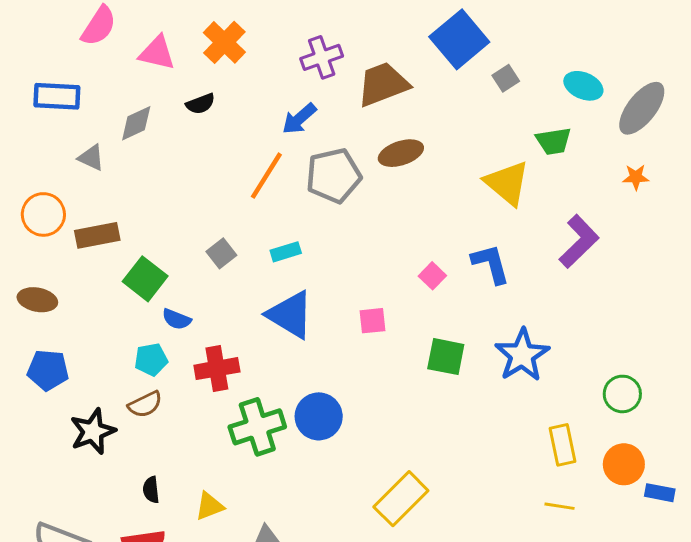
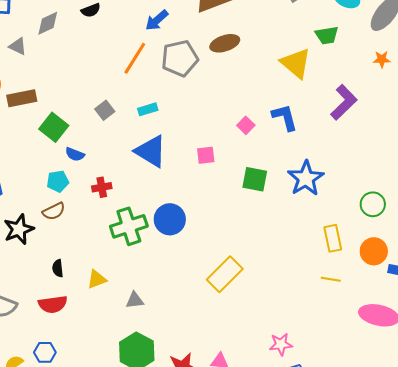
red cross: (217, 369) -> (102, 187), size x0.7

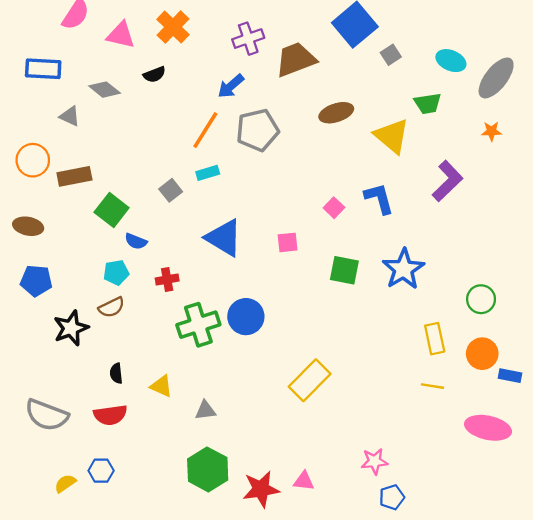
gray diamond: (48, 23) -> (105, 90), turned 64
brown ellipse: (225, 43) -> (336, 113), moved
cyan rectangle: (148, 109) -> (208, 173), moved
yellow triangle: (97, 279) -> (161, 386), turned 45

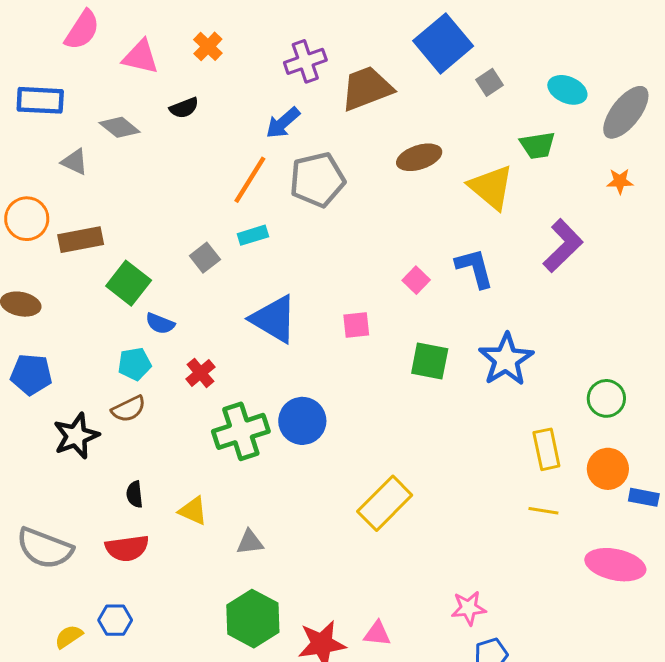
orange cross: (173, 27) -> (208, 46), size x0.7
red cross: (167, 280) -> (200, 373), turned -30

